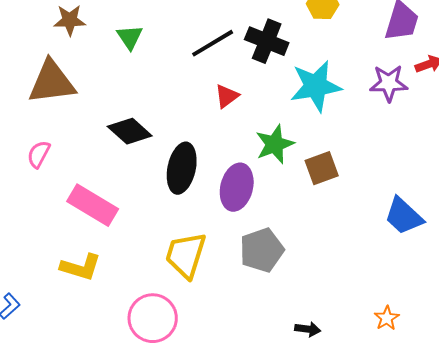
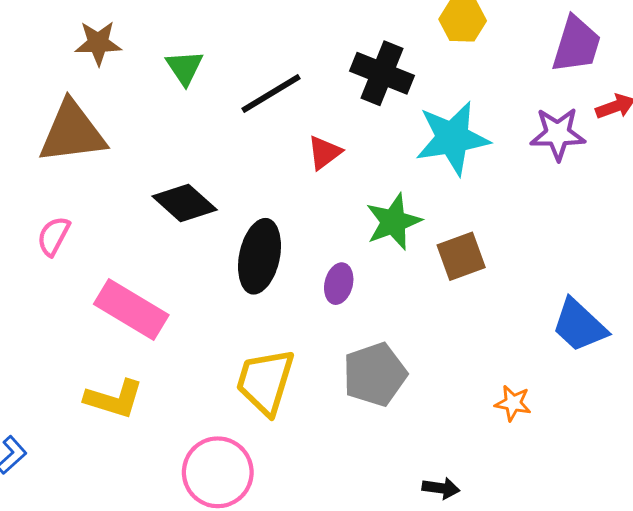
black line: (213, 43) -> (271, 93), moved
purple ellipse: (237, 187) -> (339, 284), size x0.6
orange star: (387, 318) -> (513, 403), moved, turned -30

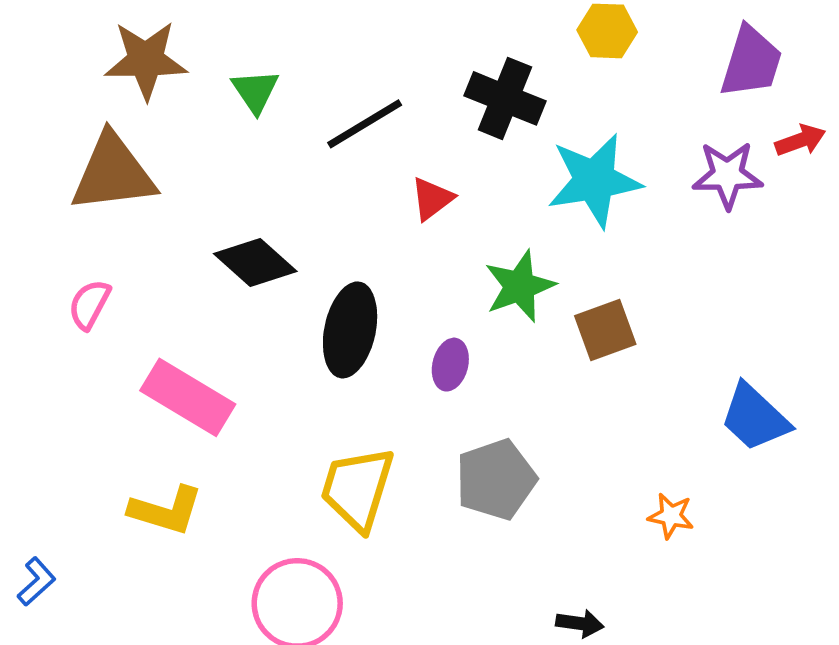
brown star: (98, 43) -> (146, 60), size x1.4

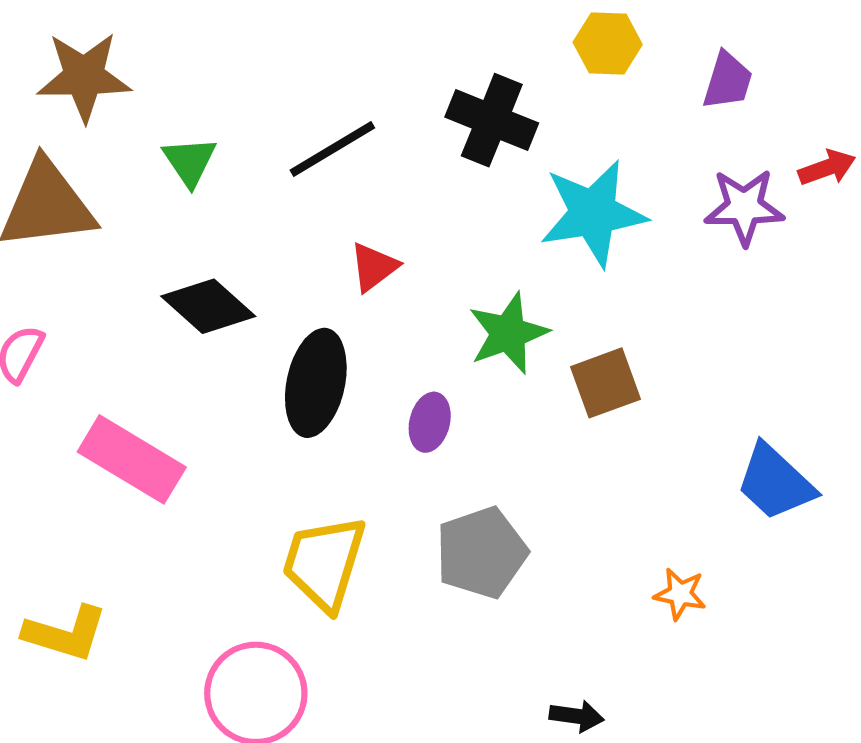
purple trapezoid: (751, 62) -> (728, 81), moved, size x0.7
green triangle: (255, 91) -> (190, 161), moved
red triangle: (432, 199) -> (374, 267), moved
yellow L-shape: (166, 510) -> (65, 633), moved

